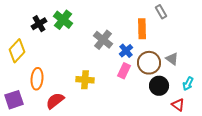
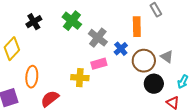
green cross: (63, 20) -> (72, 21), moved
pink rectangle: (124, 71) -> (99, 64), moved, turned 49

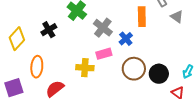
black cross: (34, 22) -> (49, 30), moved
gray triangle: (167, 57) -> (177, 17), moved
brown circle: (144, 61) -> (134, 69), moved

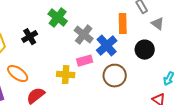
blue cross: (126, 39) -> (107, 46), size x1.5
orange ellipse: (37, 67) -> (18, 74), turned -60
black circle: (159, 74) -> (145, 50), moved

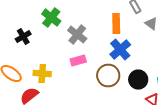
blue cross: (107, 46) -> (120, 50), moved
black circle: (145, 50) -> (138, 80), moved
yellow cross: (66, 75) -> (42, 74), moved

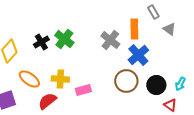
green cross: (51, 18) -> (64, 39), moved
gray cross: (77, 34) -> (110, 40), moved
pink rectangle: (78, 60) -> (83, 90), moved

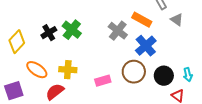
orange rectangle: (134, 29) -> (142, 20), turned -60
cyan arrow: (180, 84) -> (188, 75), turned -40
pink rectangle: (83, 90) -> (103, 81), moved

